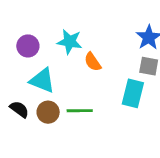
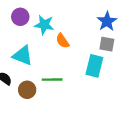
purple circle: (28, 46) -> (20, 17), moved
brown circle: (48, 112) -> (27, 90), moved

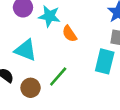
green line: (52, 80) -> (58, 76), turned -48

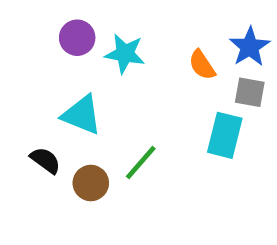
orange semicircle: (69, 34) -> (202, 65), moved

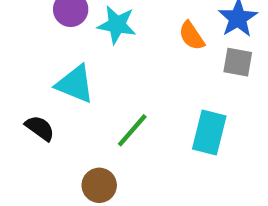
cyan rectangle: (225, 135) -> (209, 132), moved
brown circle: (91, 183) -> (99, 185), moved

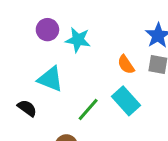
orange semicircle: (192, 36) -> (126, 65), moved
cyan rectangle: (209, 132) -> (126, 101), moved, turned -56

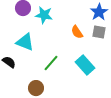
cyan rectangle: (126, 101) -> (85, 65), moved

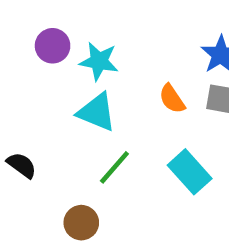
cyan triangle: (25, 42) -> (97, 112), moved

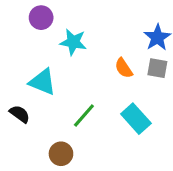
purple circle: (53, 46) -> (41, 18), moved
cyan triangle: (97, 112) -> (43, 82), moved

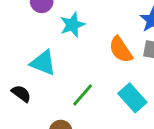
cyan star: (73, 42) -> (72, 25), turned -30
orange semicircle: (124, 68) -> (121, 50), size x1.4

